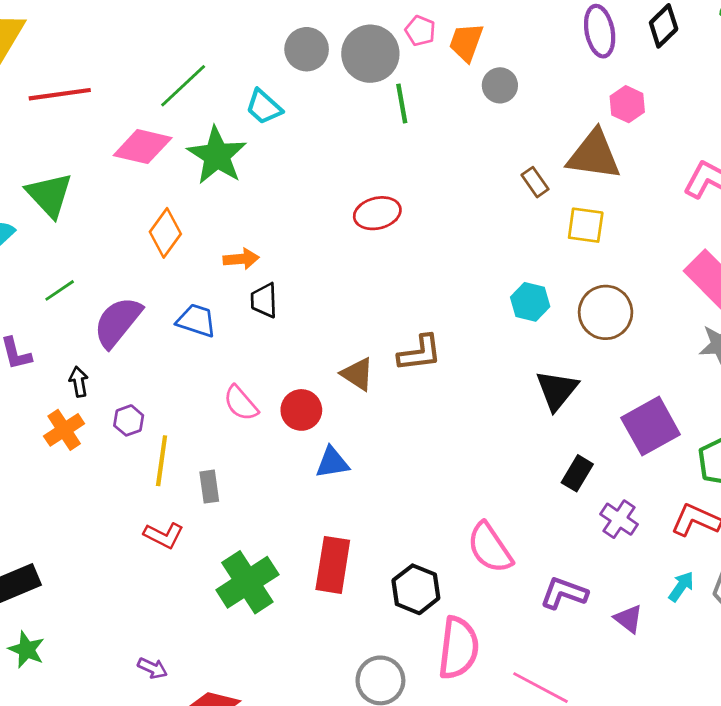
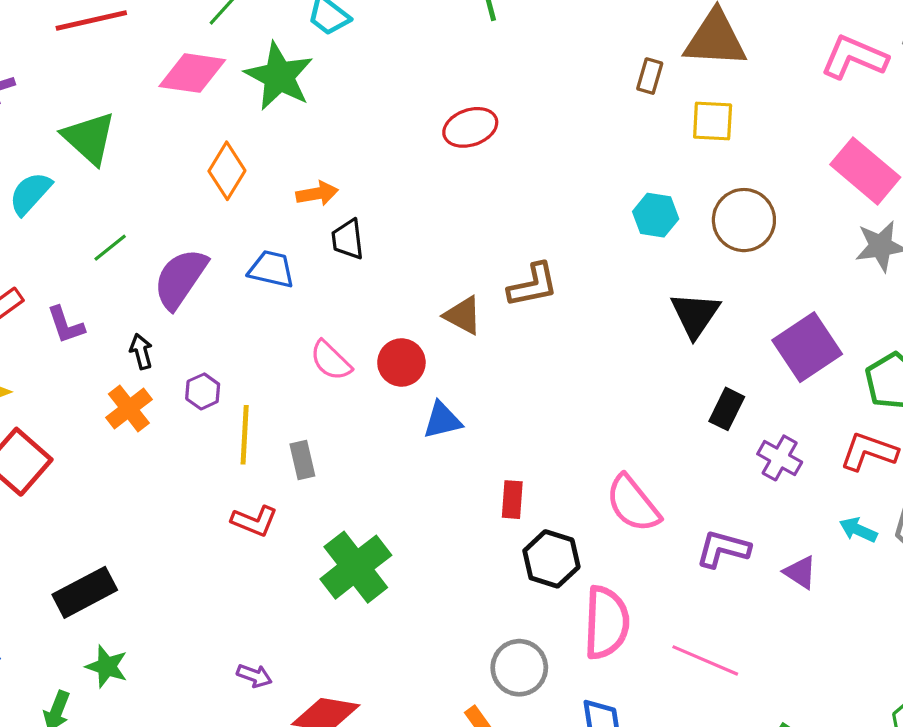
brown rectangle: (535, 182) -> (650, 76), turned 56
red rectangle: (333, 565) -> (512, 500), moved, size x0.6
cyan arrow: (681, 586) -> (858, 530), turned -96

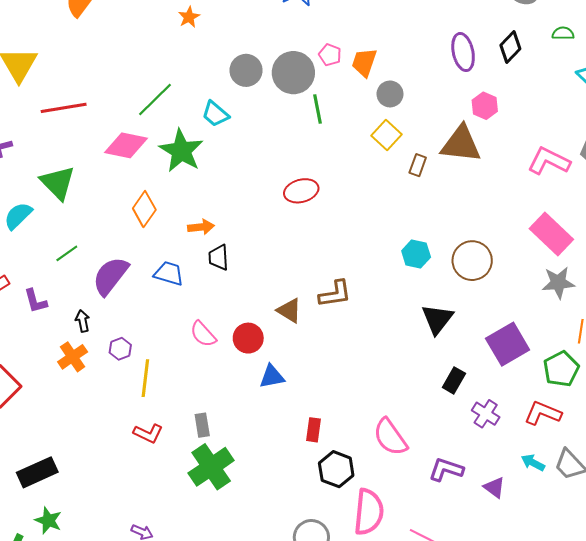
yellow square: (713, 121) -> (387, 135), moved, turned 36
gray rectangle: (302, 460) -> (202, 425), moved

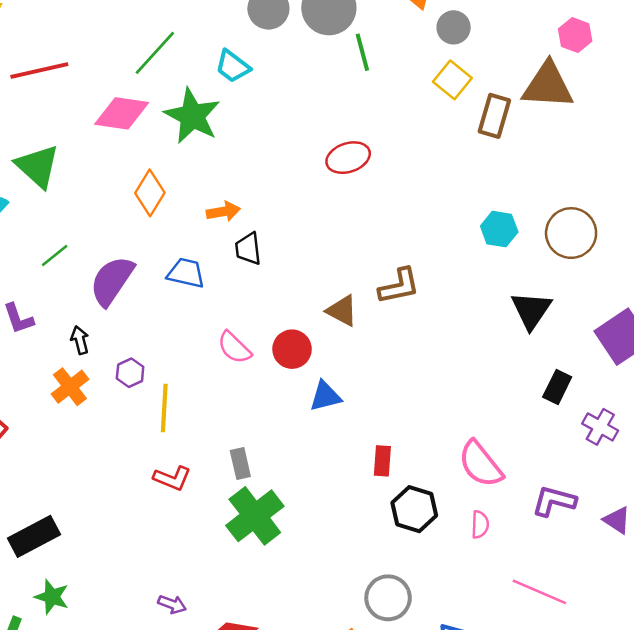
brown rectangle: (418, 165) -> (494, 116), size x1.5
pink semicircle: (369, 512) -> (480, 524), moved, size x0.5

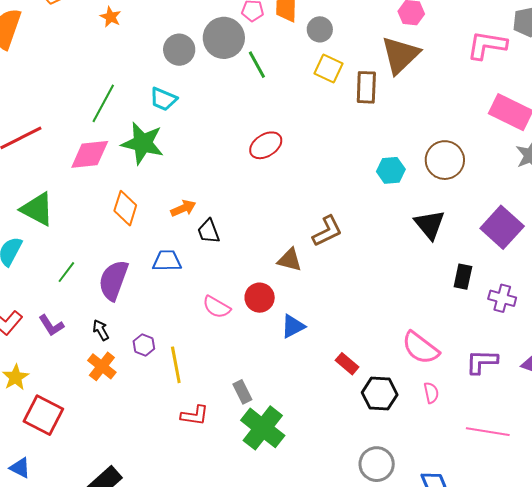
brown triangle: (548, 86) -> (400, 55), turned -33
red rectangle: (382, 461) -> (347, 364), turned -40

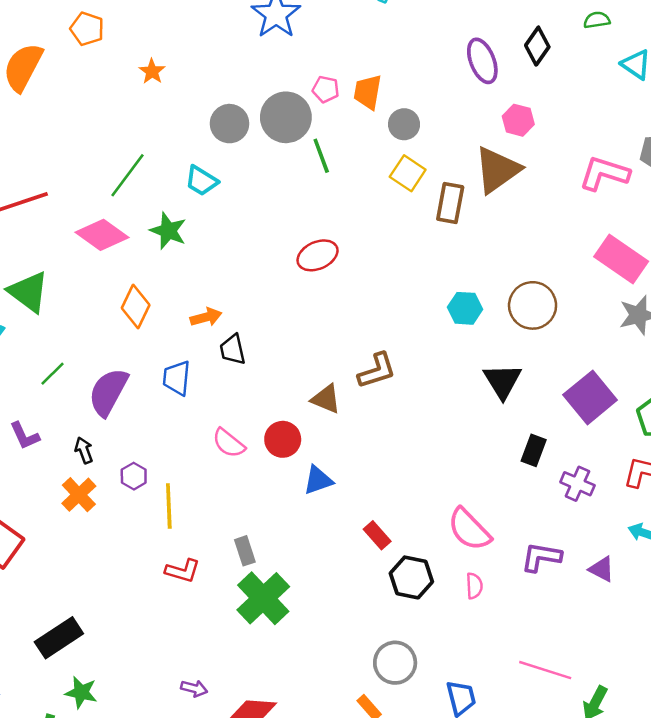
green star: (143, 143) -> (168, 231), size x0.7
pink diamond: (90, 154) -> (102, 235), turned 33
blue trapezoid: (167, 261) -> (177, 378), turned -92
pink line: (488, 432) -> (545, 670), moved

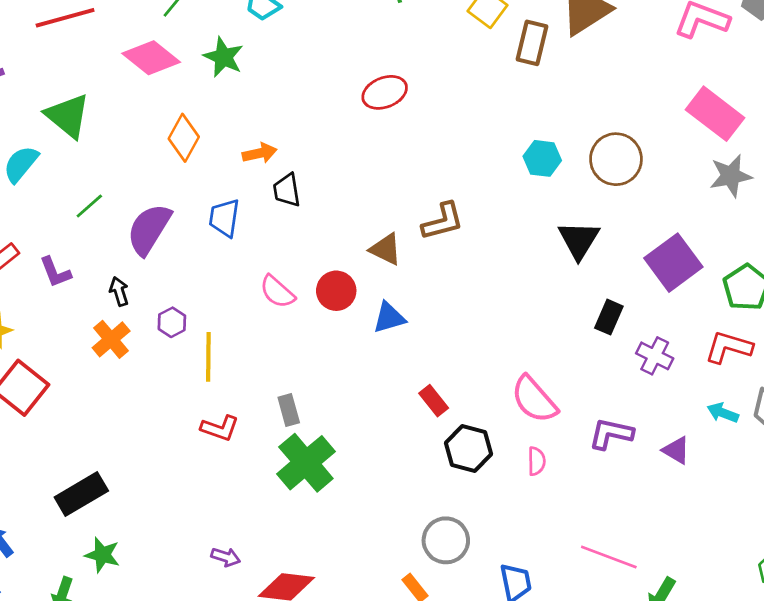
blue triangle: (318, 480) -> (389, 318), moved

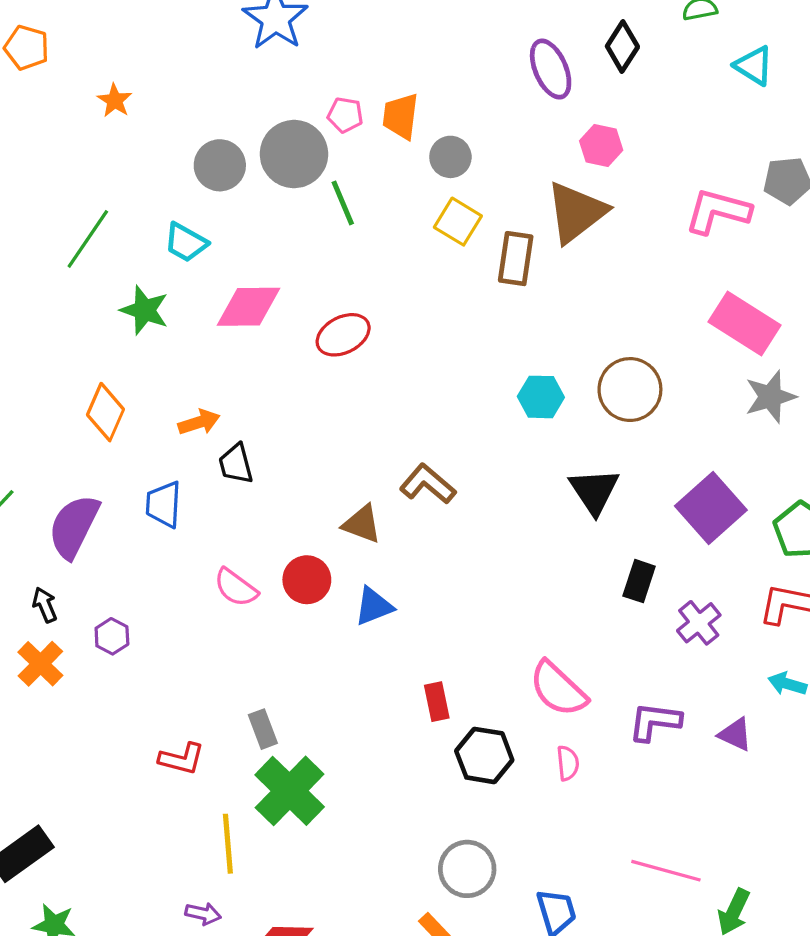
pink diamond: (151, 58) -> (248, 307), moved, turned -34
brown L-shape: (443, 221) -> (428, 484), turned -120
purple cross: (655, 356) -> (699, 623), turned 30
yellow line: (208, 357) -> (228, 844), moved
red rectangle: (434, 401) -> (437, 702), turned 32

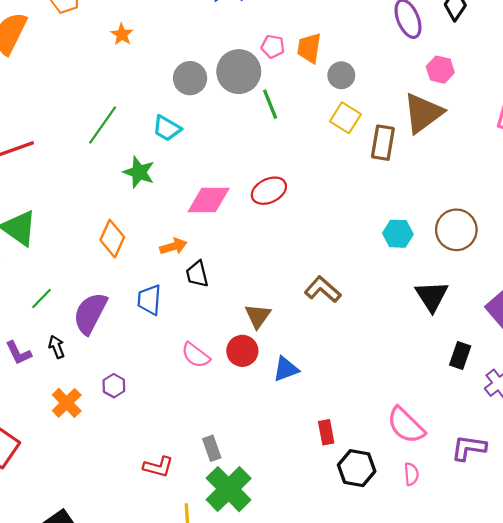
pink diamond: (248, 307) -> (209, 200), moved
brown triangle: (362, 524) -> (258, 316), moved, turned 44
black arrow: (45, 605) -> (57, 347), moved

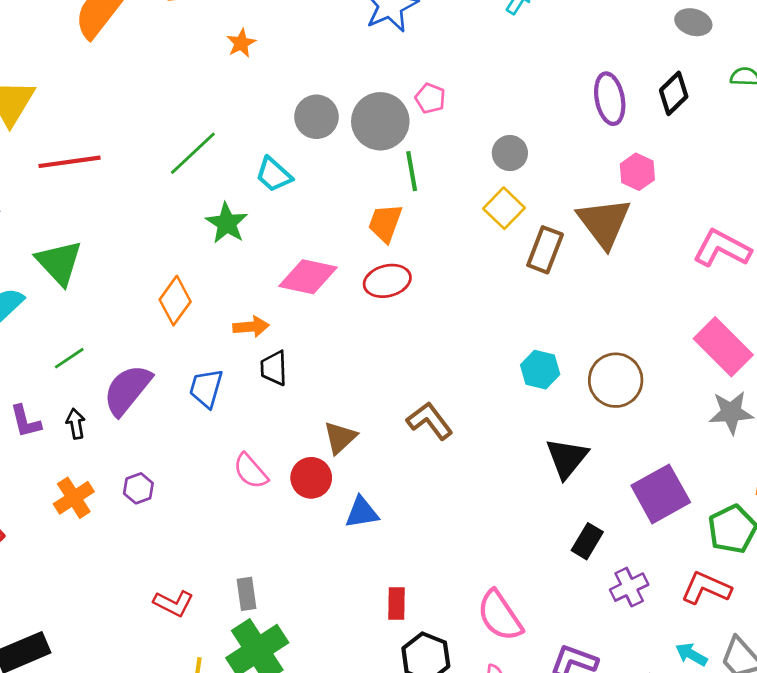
orange trapezoid: (309, 48) -> (385, 223), moved
brown triangle: (423, 113) -> (604, 223), turned -42

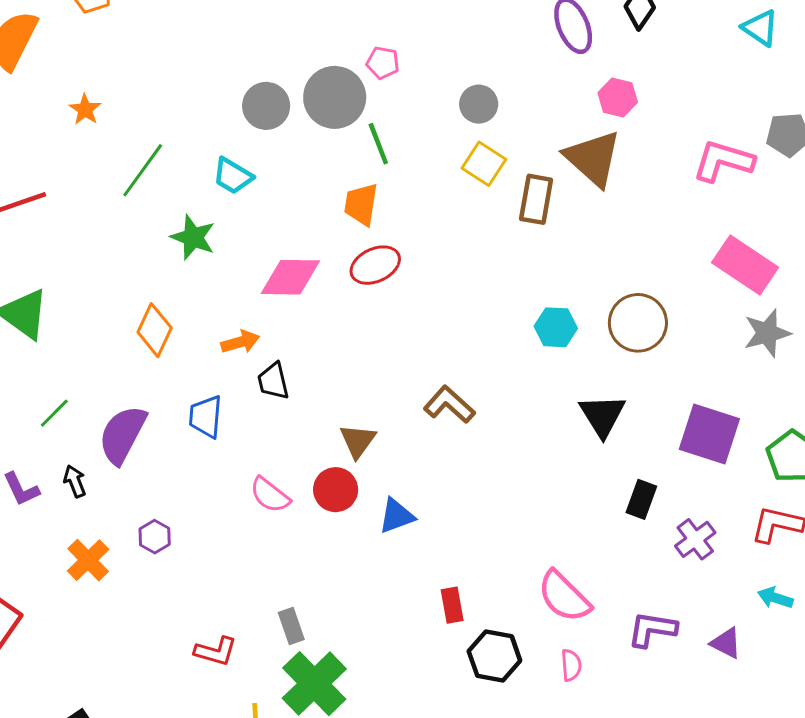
orange star: (241, 43) -> (85, 110), moved
purple square: (661, 494) -> (709, 434), turned -32

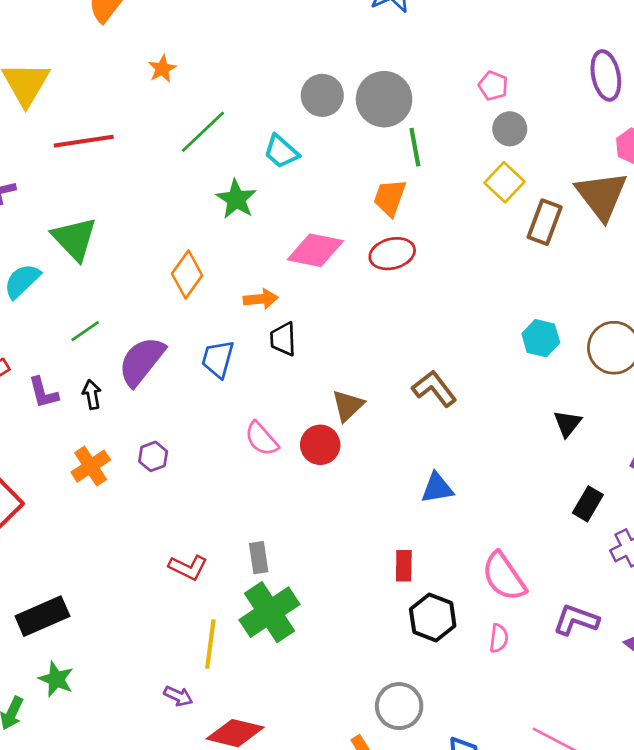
pink pentagon: (383, 63) -> (493, 86), moved
black triangle: (602, 415) -> (567, 423), size x0.7
blue triangle: (396, 516) -> (437, 488), moved

